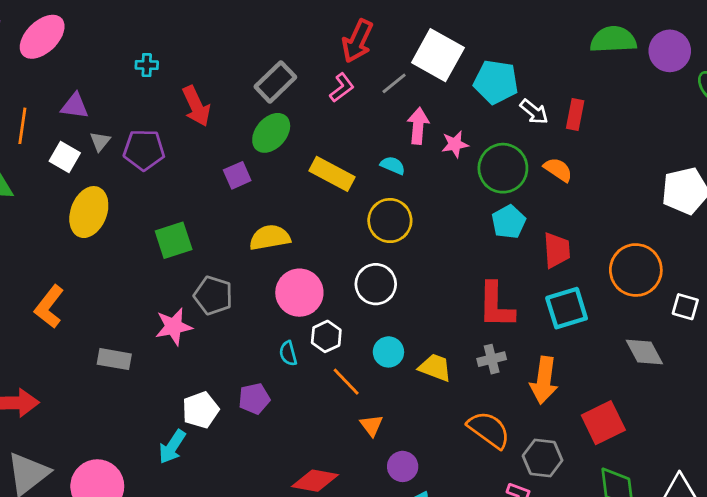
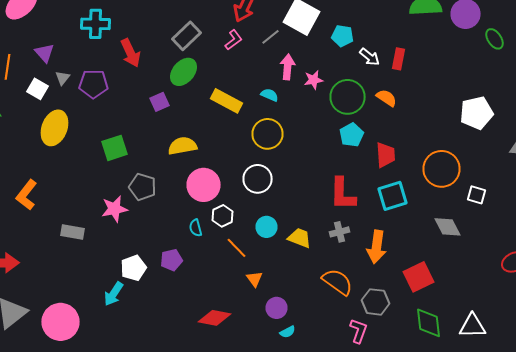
cyan cross: (147, 65) -> (96, 24), size x1.8
cyan pentagon: (496, 82) -> (342, 36), size x0.7
purple triangle: (75, 106) -> (44, 53), turned 40

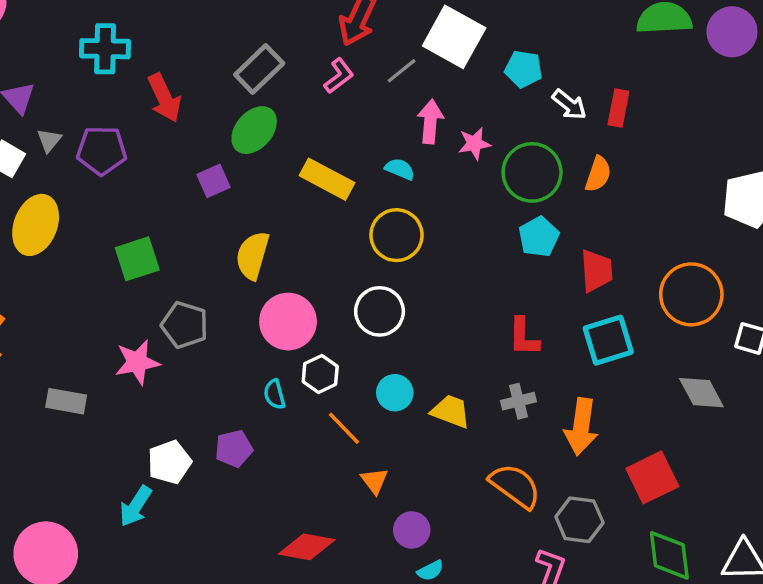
orange semicircle: (386, 98) -> (598, 174), turned 75
yellow semicircle: (182, 146) -> (252, 255), turned -64
red L-shape: (342, 194) -> (524, 337), size x0.7

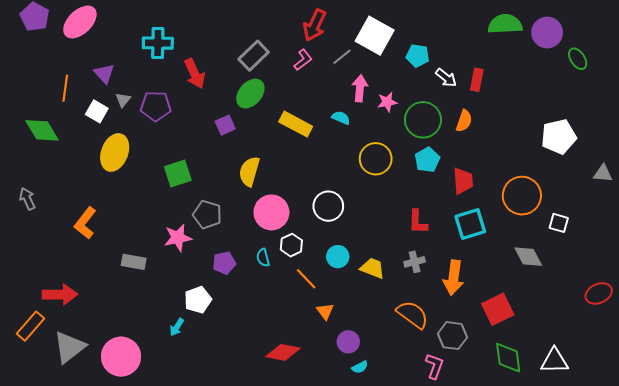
yellow circle: (396, 235) -> (376, 159), moved
purple pentagon: (234, 449) -> (224, 263), moved
cyan arrow: (136, 506) -> (177, 327), size x0.7

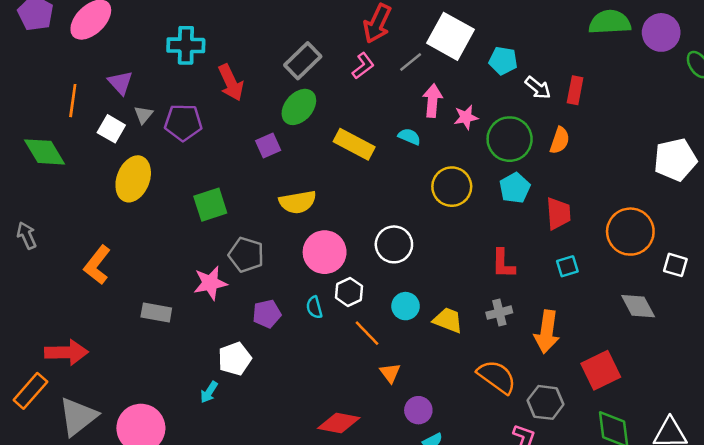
yellow semicircle: (249, 171) -> (298, 202), turned -116
cyan square: (470, 224) -> (567, 266), size x0.6

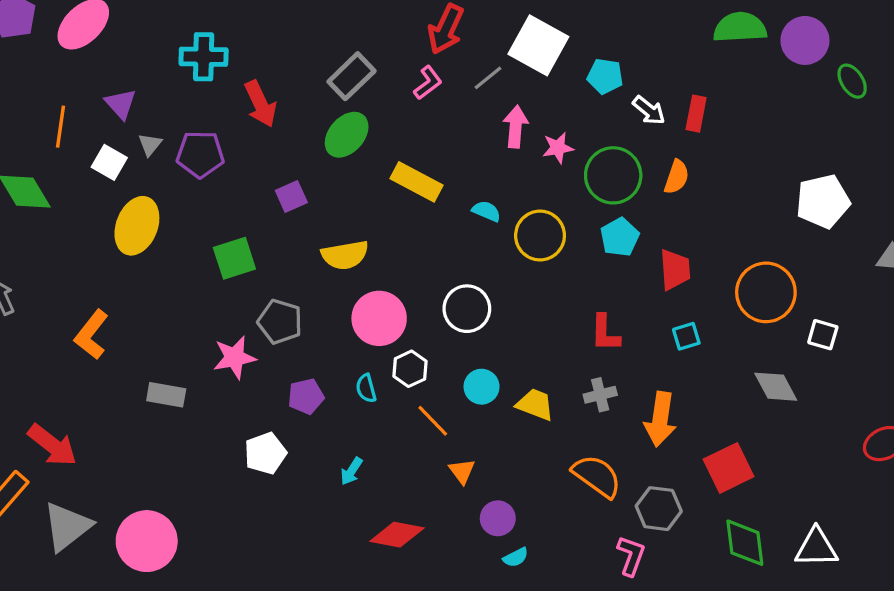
cyan semicircle: (409, 137) -> (486, 211), moved
purple square: (268, 146) -> (291, 196), moved
red arrow: (66, 352) -> (52, 445), turned 39
cyan arrow: (209, 392) -> (351, 471), moved

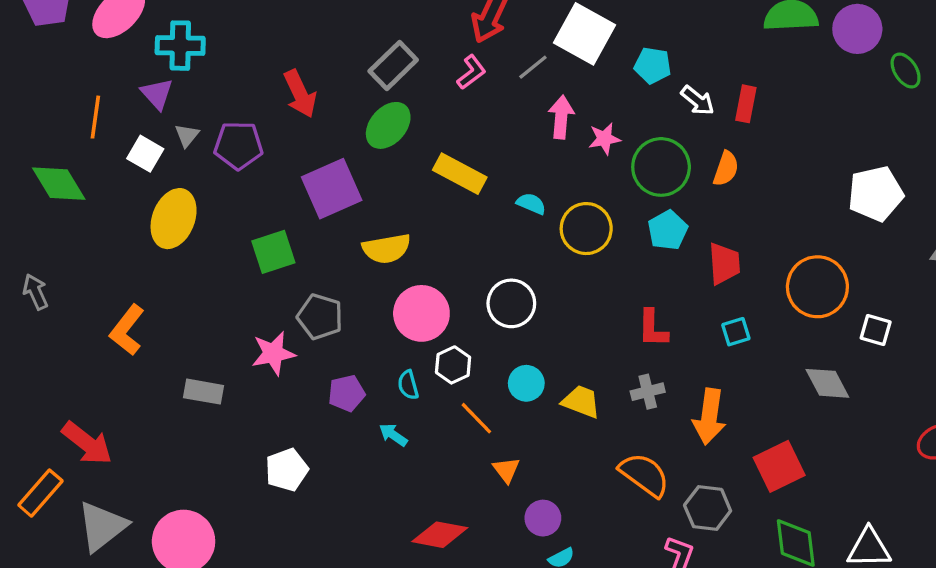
cyan cross: (204, 57) -> (180, 46), moved
purple square: (291, 196) -> (332, 189), size x1.8
white pentagon: (265, 453) -> (287, 470), moved
cyan arrow: (351, 471) -> (393, 435), moved, turned 92

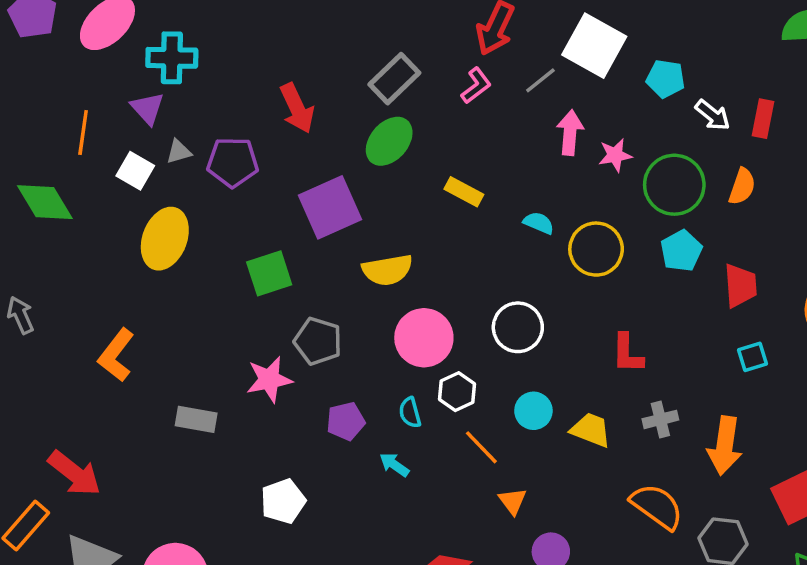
gray triangle: (187, 135) -> (179, 152), turned 35
yellow rectangle: (460, 174) -> (464, 192), size x0.7
red L-shape: (653, 328) -> (627, 353), moved

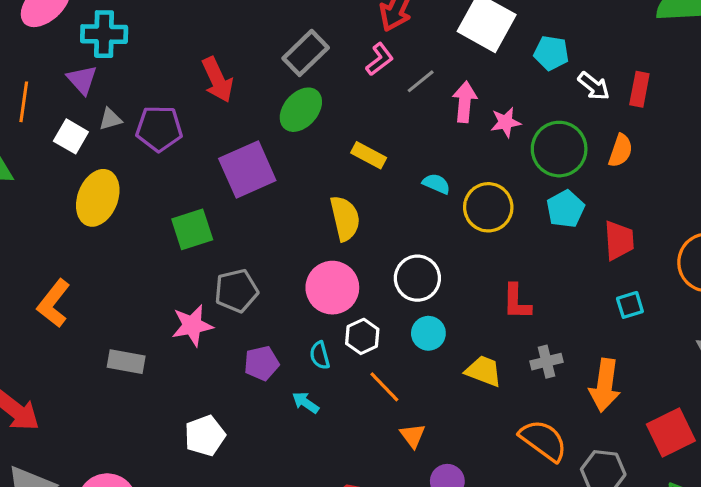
gray line: (540, 80) -> (421, 81), moved
yellow semicircle: (387, 270) -> (345, 218), moved, turned -93
gray pentagon: (318, 341) -> (236, 291), turned -30
cyan circle: (533, 411) -> (428, 333), moved

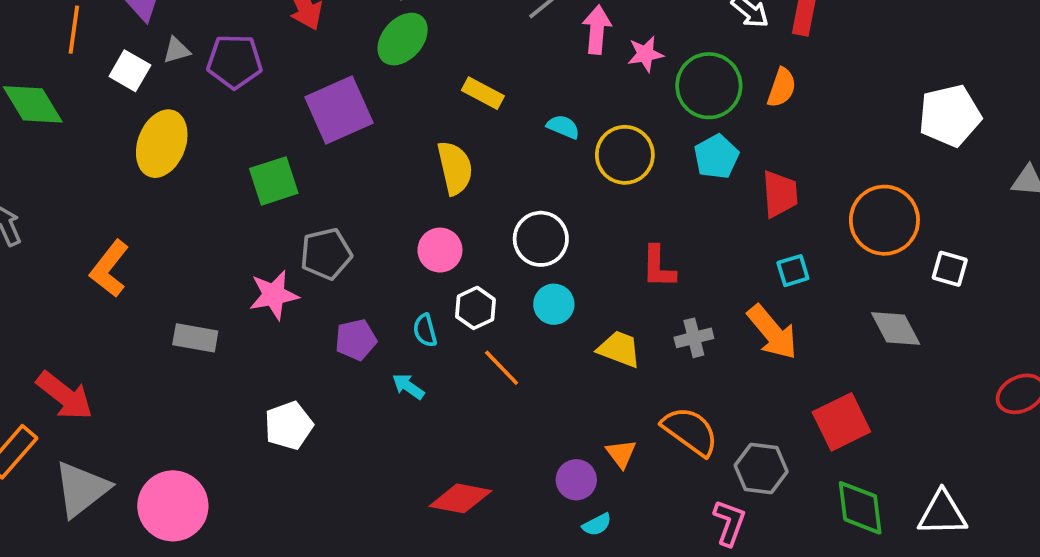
pink circle: (332, 288) -> (440, 250), size x0.7
orange arrow: (605, 385) -> (772, 332), moved, turned -48
orange triangle: (413, 436) -> (621, 454), moved

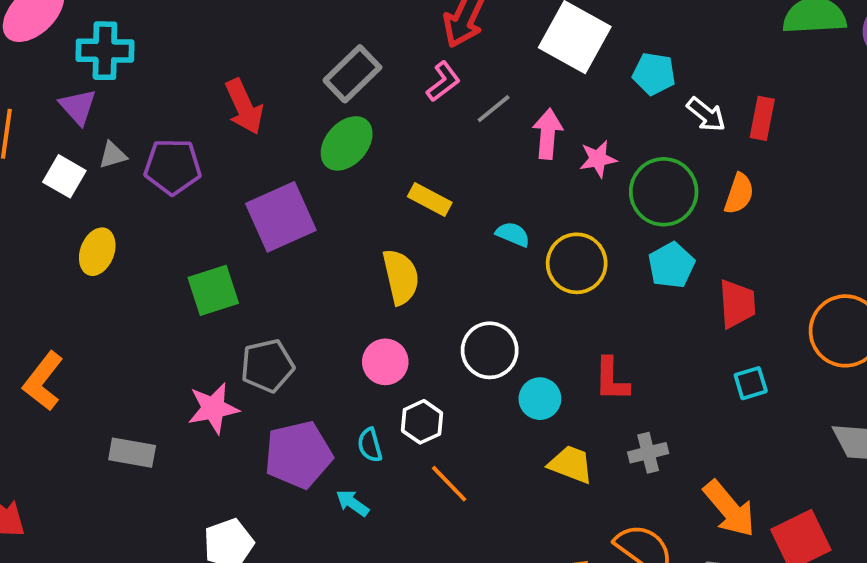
yellow ellipse: (162, 144) -> (97, 252), size x0.7
cyan circle: (554, 304) -> (540, 399), moved
orange arrow: (772, 332) -> (729, 509), moved
purple pentagon: (356, 340) -> (298, 455), size x1.6

